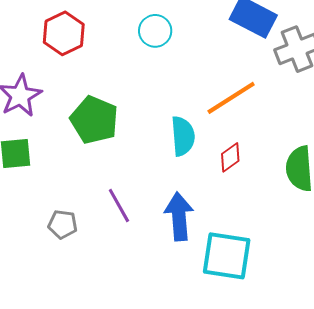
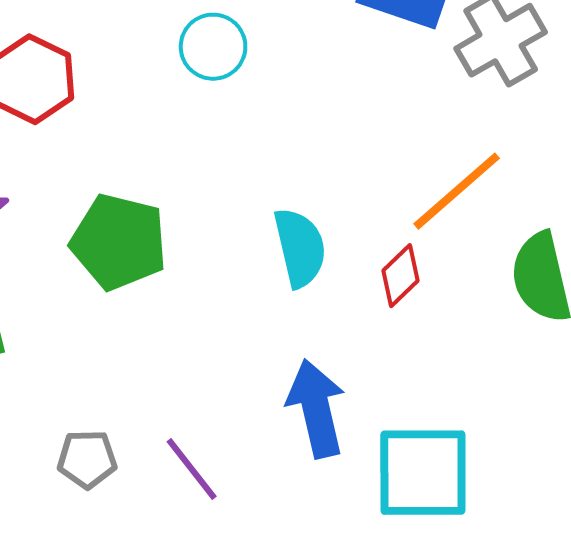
orange line: (231, 98) -> (457, 191), moved
purple line: (119, 205) -> (192, 469), moved

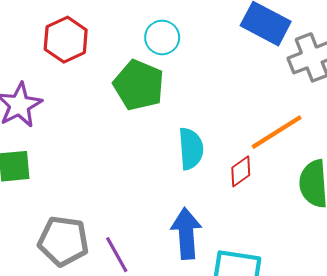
green pentagon: (119, 242) -> (139, 85), moved
gray pentagon: (87, 459) -> (63, 241), size x1.6

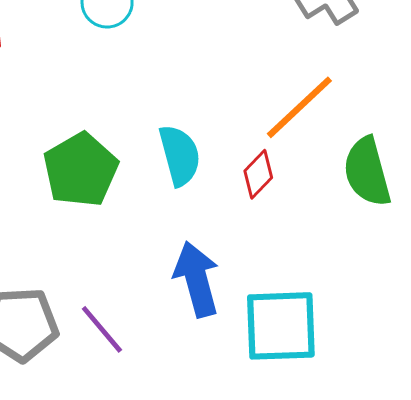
green pentagon: (139, 85) -> (81, 170), moved, turned 30

